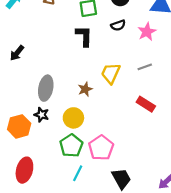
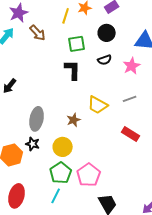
yellow trapezoid: (111, 73) -> (98, 105), turned -85
cyan line: (78, 173) -> (56, 196), moved

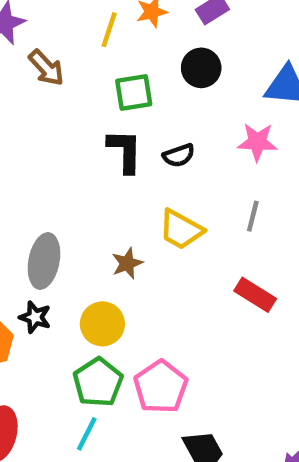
black semicircle: (105, 60) -> (179, 155), moved
pink star: (132, 66) -> (257, 142), turned 30
gray line: (130, 99) -> (253, 216), turned -56

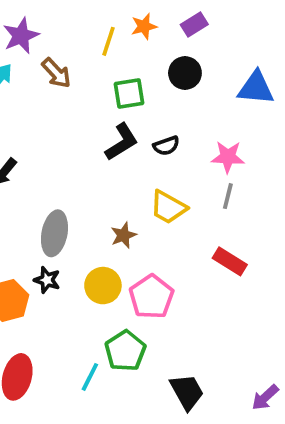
pink star: (257, 142) -> (228, 157), moved
black L-shape: (125, 151) -> (122, 142), turned 57
green pentagon: (98, 382) -> (125, 351), moved
pink pentagon: (161, 387) -> (151, 297), moved

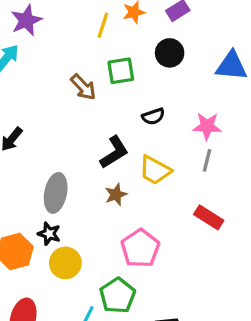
brown arrow: (56, 73) -> (83, 87), moved
black L-shape: (122, 142) -> (114, 152), moved
yellow circle: (103, 286) -> (65, 263), moved

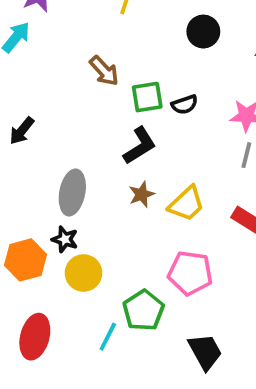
green square: (121, 71) -> (147, 97), moved
yellow trapezoid: (155, 170) -> (186, 204), moved, turned -72
pink pentagon: (140, 248) -> (190, 273), moved, turned -30

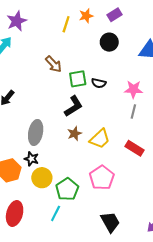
black semicircle: (185, 105) -> (99, 83), turned 32
pink pentagon: (190, 273) -> (102, 178), turned 30
green pentagon: (143, 310) -> (67, 189), moved

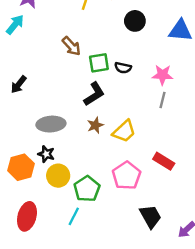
gray ellipse: (36, 133) -> (51, 124), turned 75
red rectangle: (134, 148) -> (164, 161), moved
black trapezoid: (110, 222) -> (150, 216), moved

